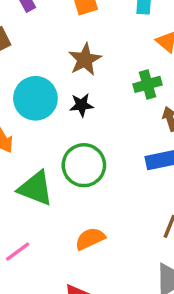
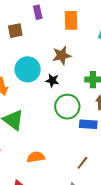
green circle: (84, 165) -> (67, 107), moved

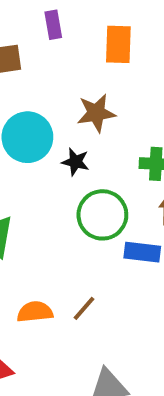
brown line: (82, 163) -> (84, 308), moved

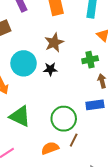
green circle: (102, 215) -> (64, 119), moved

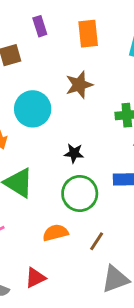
black star: (50, 69) -> (74, 153), moved
brown line: (74, 140) -> (97, 241), moved

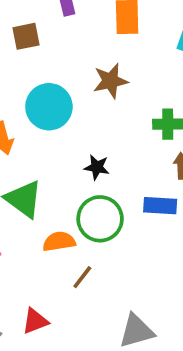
orange semicircle: (55, 233) -> (59, 242), moved
brown line: (97, 241) -> (82, 277), moved

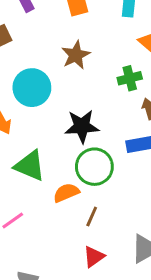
black star: (97, 167) -> (82, 126), size x1.6
red triangle: (35, 321) -> (94, 257), moved

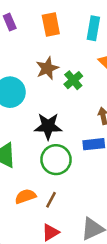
green cross: (130, 78) -> (73, 80), moved, turned -30
orange semicircle: (66, 193) -> (25, 196), moved

